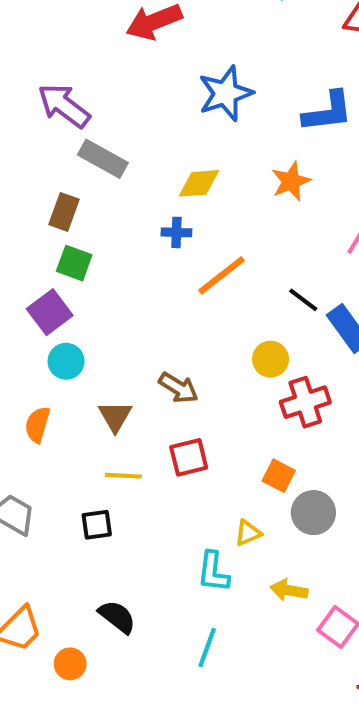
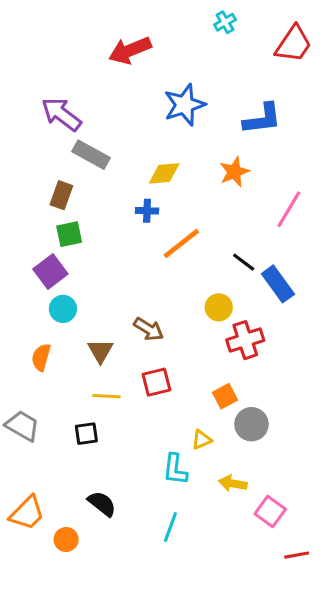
green square: (74, 263) -> (69, 234), turned -32
orange square: (279, 476) -> (225, 396), turned 35

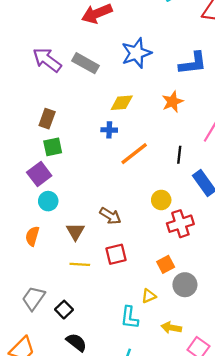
gray rectangle: (91, 155) -> (85, 63), moved
black line: (244, 262) -> (179, 155), moved, turned 60
gray trapezoid: (22, 426) -> (33, 298), moved, turned -85
black square: (86, 434) -> (64, 310), moved, turned -36

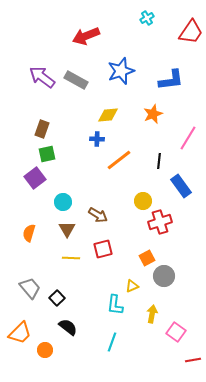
cyan circle: (48, 201) -> (63, 202), moved
gray trapezoid: (33, 298) -> (30, 288), turned 105
yellow arrow: (171, 328) -> (152, 314), turned 90

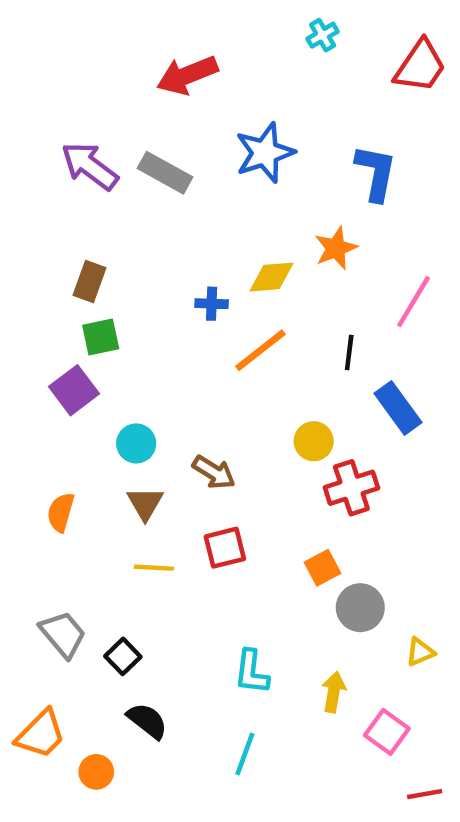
blue L-shape: (171, 80) -> (376, 173), turned -72
yellow diamond: (108, 115) -> (272, 277), moved
yellow triangle: (132, 286) -> (420, 652), moved

